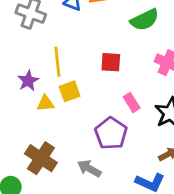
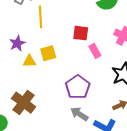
yellow line: (57, 62) -> (41, 17), moved
pink rectangle: (132, 102) -> (95, 51), moved
gray arrow: (89, 169) -> (79, 114), moved

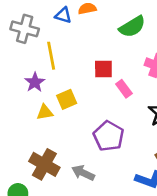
purple star: (17, 43) -> (35, 82), moved
gray arrow: (79, 114) -> (83, 173), moved

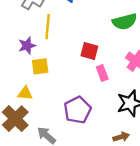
yellow square: (67, 99) -> (40, 66), moved
yellow triangle: (45, 112) -> (25, 93), moved

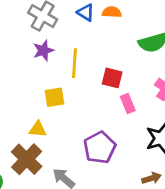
yellow line: (48, 27) -> (74, 63), moved
purple star: (27, 46) -> (43, 50), moved

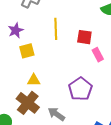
purple star: (43, 50) -> (16, 30), moved
yellow square: (55, 97) -> (27, 51), moved

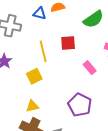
red square: (84, 37) -> (68, 43), moved
yellow square: (27, 51) -> (34, 76), moved

